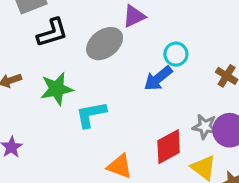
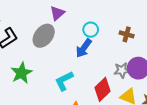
cyan L-shape: (91, 114) -> (64, 81), moved

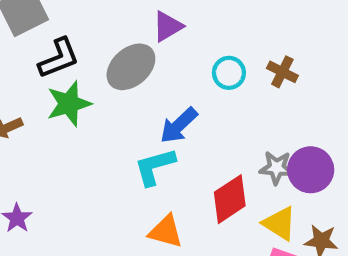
brown cross: (127, 34) -> (282, 72), moved
blue arrow: (84, 48) -> (179, 125), moved
green star: (21, 73) -> (69, 104), moved

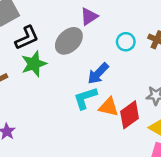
orange triangle: (166, 231) -> (109, 107), moved

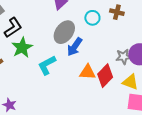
gray ellipse: (69, 41) -> (64, 32), moved
cyan L-shape: (85, 98) -> (47, 65), moved

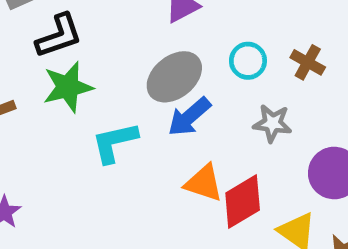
gray star: (124, 57) -> (272, 123), moved

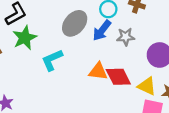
blue arrow: (189, 117) -> (102, 30), moved
red diamond: (243, 202) -> (118, 77), turned -76

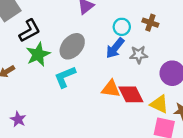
gray ellipse: (75, 23) -> (72, 46), moved

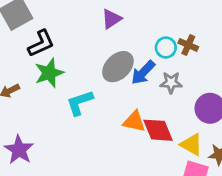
cyan circle: (122, 27) -> (166, 48), moved
gray ellipse: (72, 46) -> (118, 67), moved
purple star: (18, 119) -> (19, 150), size x1.5

